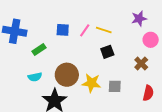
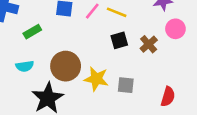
brown cross: (141, 63) -> (149, 44), moved

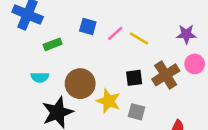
black square: (119, 40) -> (134, 78), moved
brown cross: (149, 44) -> (166, 75), size x1.5

